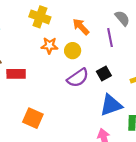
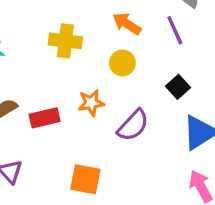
yellow cross: (40, 17) -> (65, 41), moved
orange star: (49, 46) -> (91, 103), moved
purple semicircle: (78, 78) -> (133, 125), moved

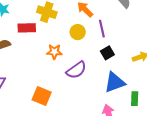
purple line: (175, 30) -> (102, 29), moved
red rectangle: (45, 118) -> (27, 28), moved

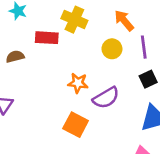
orange star: (54, 52) -> (78, 83), moved
orange square: (42, 96) -> (76, 125), moved

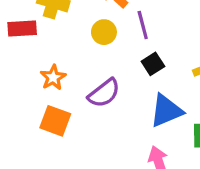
orange star: (78, 83) -> (53, 77), moved, turned -30
orange square: (76, 125) -> (55, 121), moved

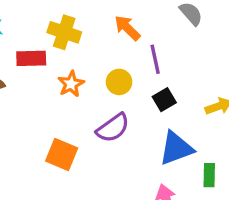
yellow circle: (104, 32) -> (119, 82), moved
orange star: (53, 77) -> (71, 84), moved

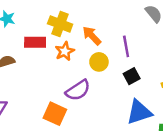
orange arrow: (127, 28) -> (92, 36), moved
orange star: (71, 84) -> (65, 51), moved
purple semicircle: (113, 128) -> (78, 90), moved

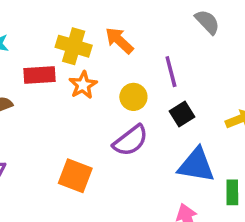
orange arrow: (92, 36) -> (119, 40), moved
purple semicircle: (78, 90) -> (130, 141), moved
blue triangle: (139, 112) -> (196, 165), turned 32

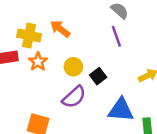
purple line: (171, 72) -> (116, 36), moved
black square: (182, 114) -> (98, 76), moved

